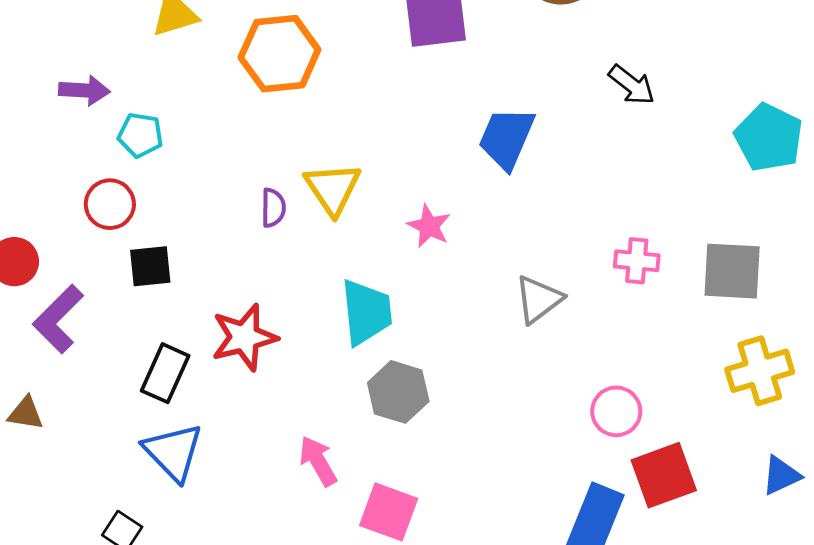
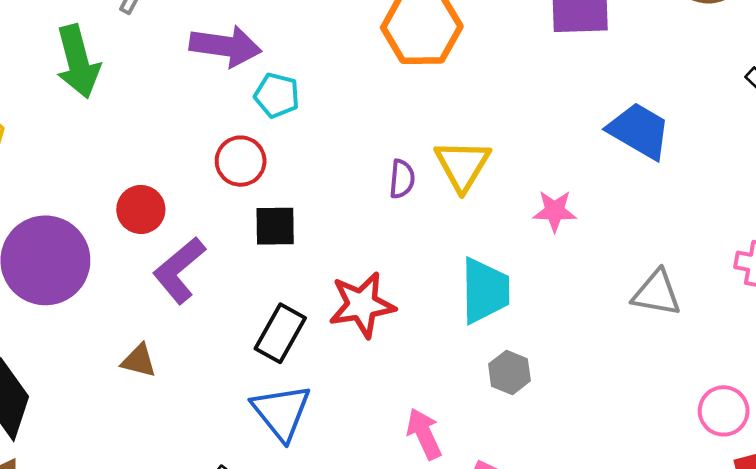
purple arrow: (84, 90) -> (225, 46), size x1.4
blue trapezoid: (507, 138) -> (639, 131), turned 92
pink star: (429, 226) -> (555, 211), turned -30
gray triangle: (539, 299) -> (657, 293), turned 42
gray hexagon: (398, 392) -> (509, 372), size x0.7

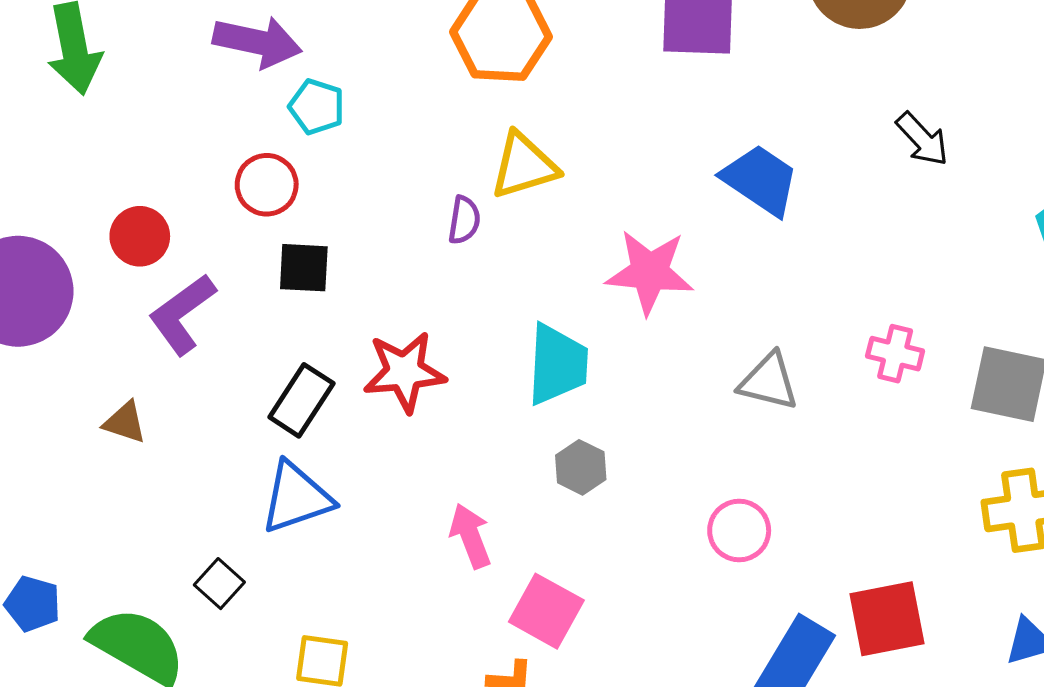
yellow triangle: (463, 165) -> (524, 166), moved, turned 38
pink star: (555, 211) -> (650, 272), size x1.6
pink circle: (724, 411) -> (739, 531), moved
blue triangle: (281, 412) -> (296, 498), turned 46

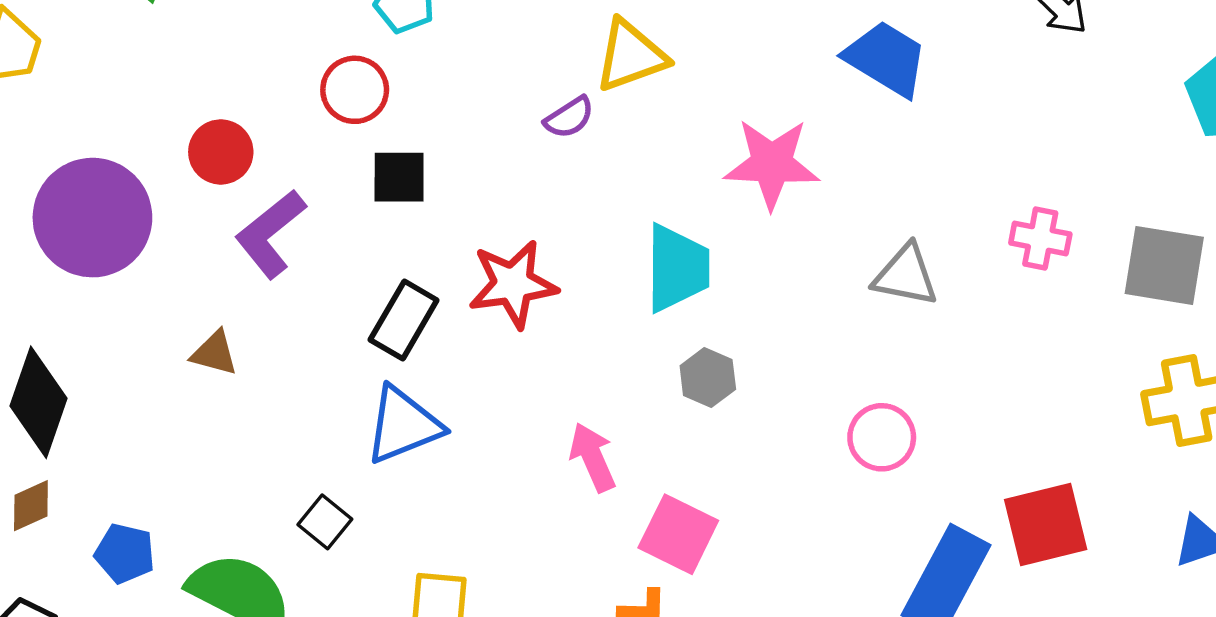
purple semicircle: (464, 220) -> (569, 117), turned 51

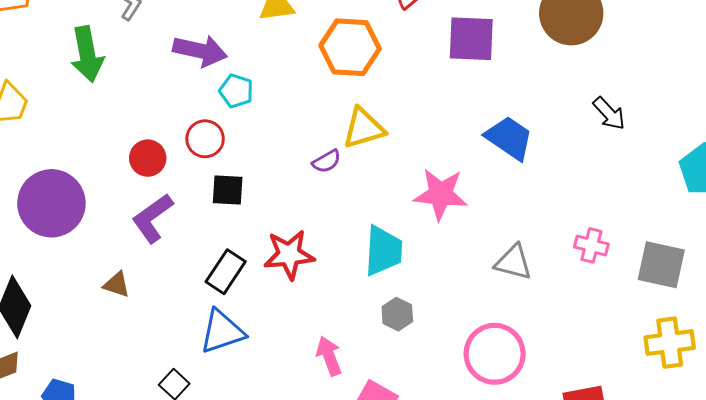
red circle: (221, 152) -> (148, 158), moved
pink circle: (882, 437) -> (495, 354), size x1.6

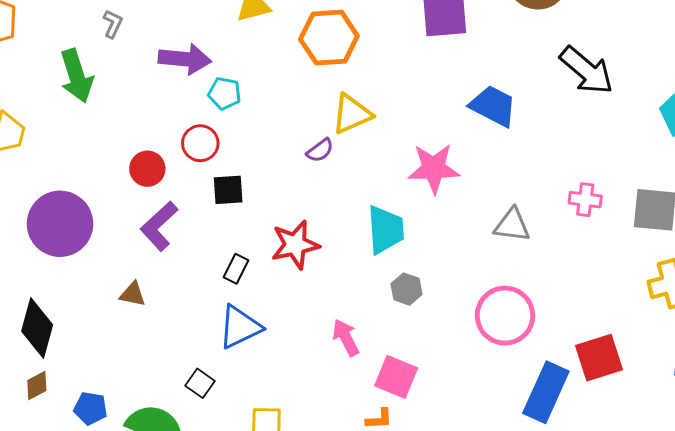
black arrow: (609, 113) -> (586, 70), size x1.6
black rectangle: (226, 272) -> (236, 269), size x0.7

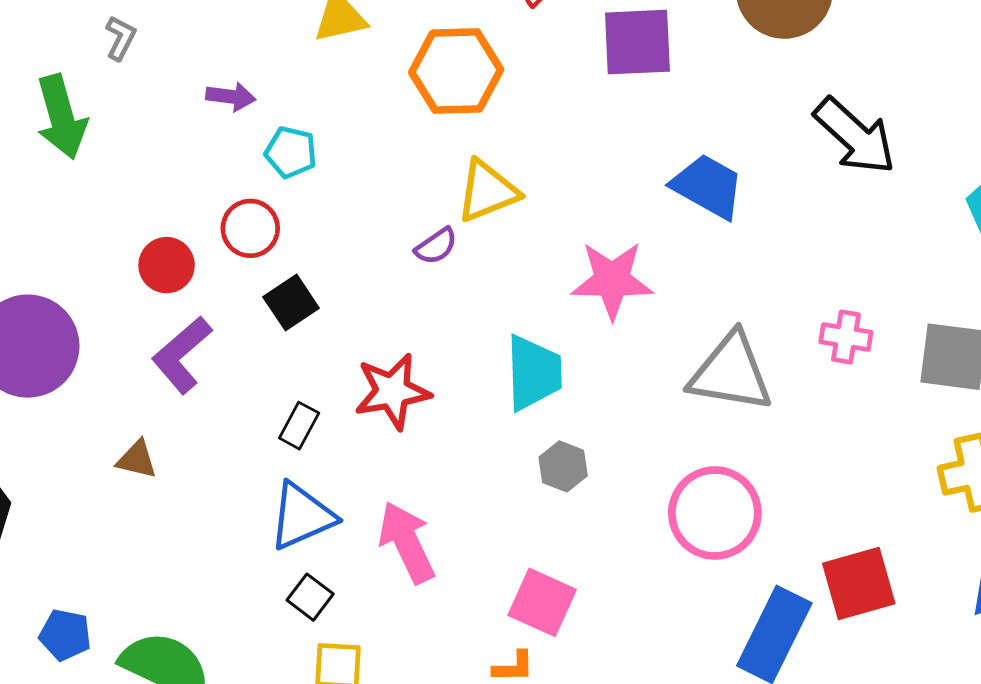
purple arrow: (185, 59) -> (231, 97), size x0.6
black square: (228, 190) -> (291, 302), turned -32
gray triangle: (512, 225) -> (731, 373), size x1.5
pink arrow: (346, 338) -> (407, 542), moved, size x1.4
black square: (200, 383) -> (310, 597), moved

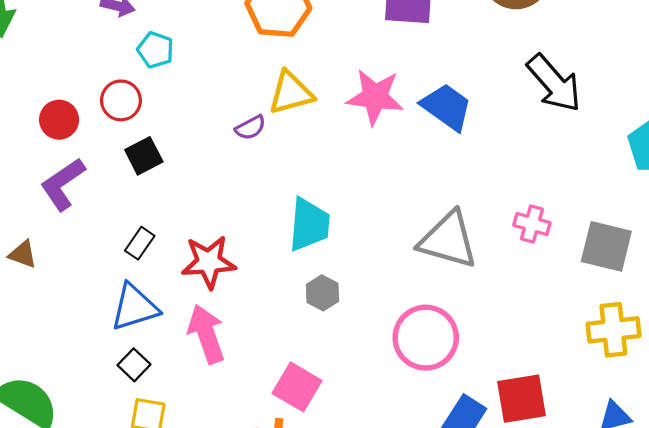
pink star: (612, 280) -> (375, 97), moved
red star: (392, 391) -> (209, 262), moved

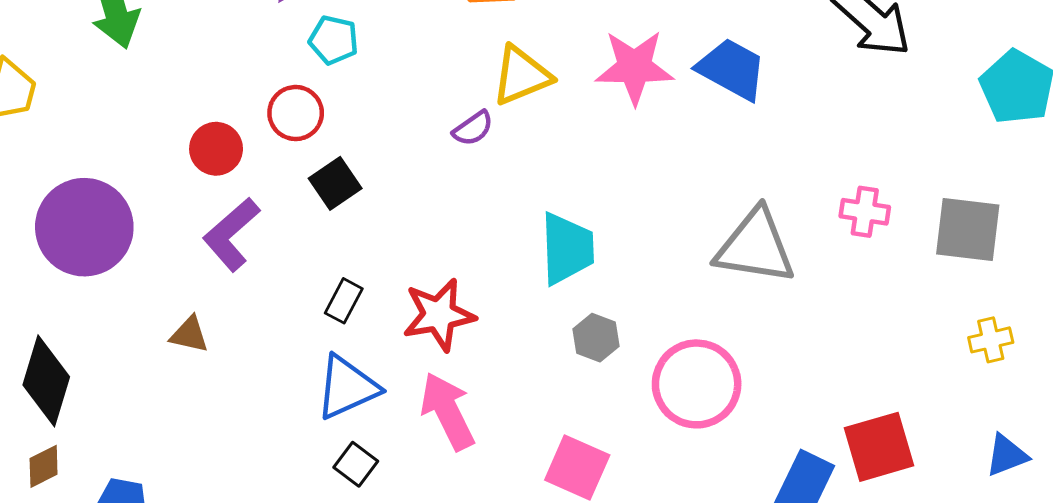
yellow cross: (613, 330) -> (991, 340), size x0.6
pink circle: (426, 338) -> (697, 384), moved

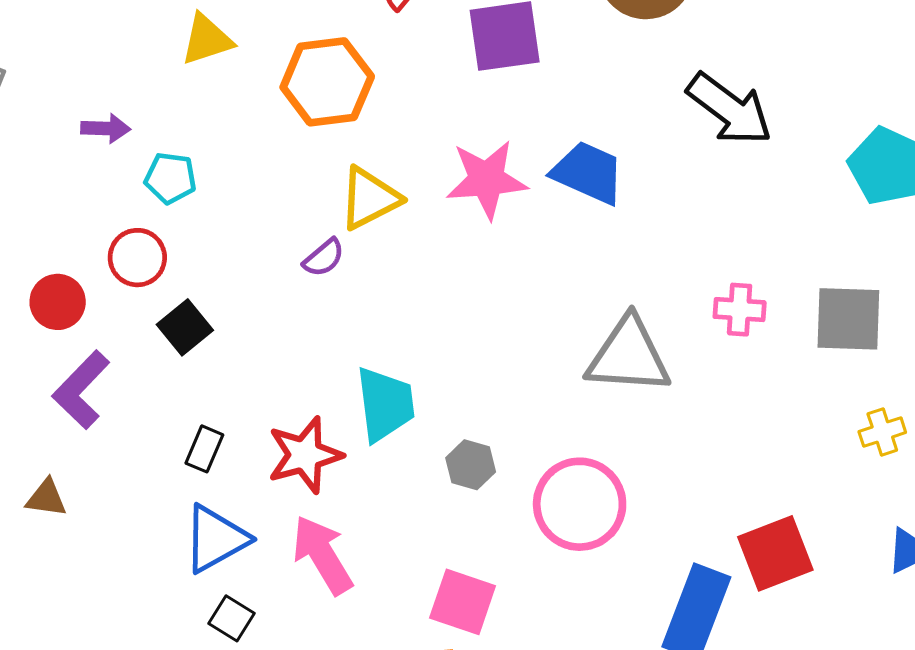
cyan trapezoid: (567, 249) -> (385, 404), moved

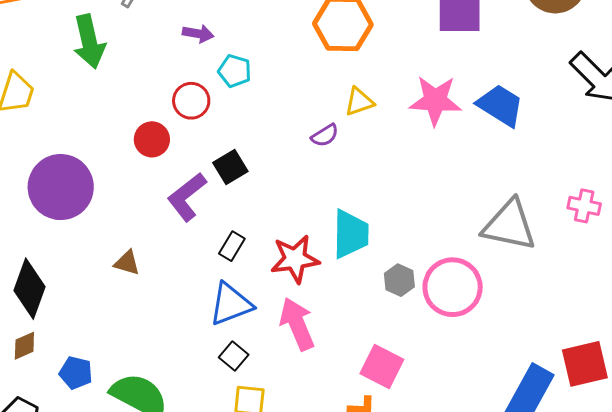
yellow triangle: (370, 198) -> (359, 102), size x0.7
red circle: (137, 258) -> (191, 101), moved
purple L-shape: (81, 390) -> (187, 197), moved
pink circle: (580, 504) -> (453, 287), moved

